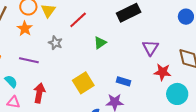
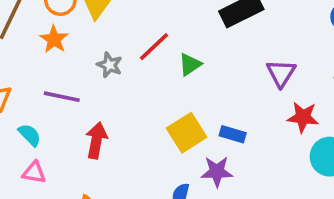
red line: (78, 20) -> (154, 47), moved
yellow square: (83, 83) -> (187, 133), moved
red arrow: (39, 93) -> (96, 140), moved

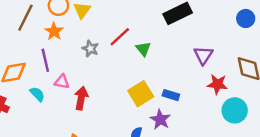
green triangle: (190, 64) -> (143, 49), turned -35
purple line: (62, 97) -> (45, 60), moved, turned 65
purple star: (217, 172) -> (160, 120), turned 30
pink triangle: (34, 173) -> (62, 82), moved

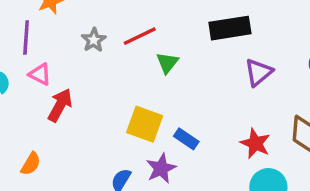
purple triangle: (203, 55) -> (259, 72), moved
yellow square: (141, 94) -> (145, 124), turned 35

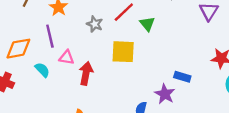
yellow square: (145, 124) -> (123, 52), moved
blue rectangle: (186, 139) -> (182, 77), moved

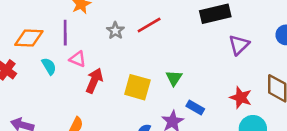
green triangle: (147, 24) -> (174, 78), moved
yellow square: (123, 52) -> (137, 87), moved

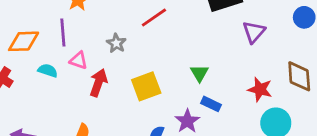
gray star: (115, 31) -> (116, 43), moved
cyan semicircle: (49, 66) -> (48, 71), turned -36
green triangle: (174, 78) -> (199, 73), moved
yellow square: (137, 87) -> (146, 86), turned -32

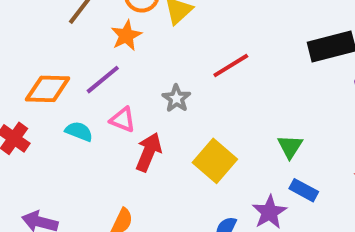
purple line: (63, 32) -> (103, 80), turned 52
yellow square: (146, 86) -> (215, 161), turned -32

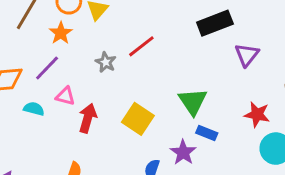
gray star: (176, 98) -> (106, 62), moved
green triangle: (290, 147) -> (193, 102), size x1.5

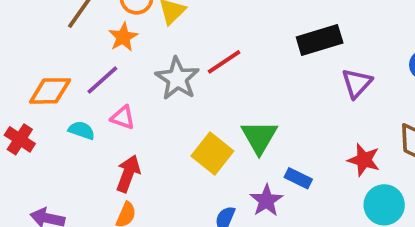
gray star: (106, 62) -> (177, 79), size x1.6
green triangle: (193, 102) -> (259, 137), moved
red arrow: (88, 118) -> (128, 174), moved

